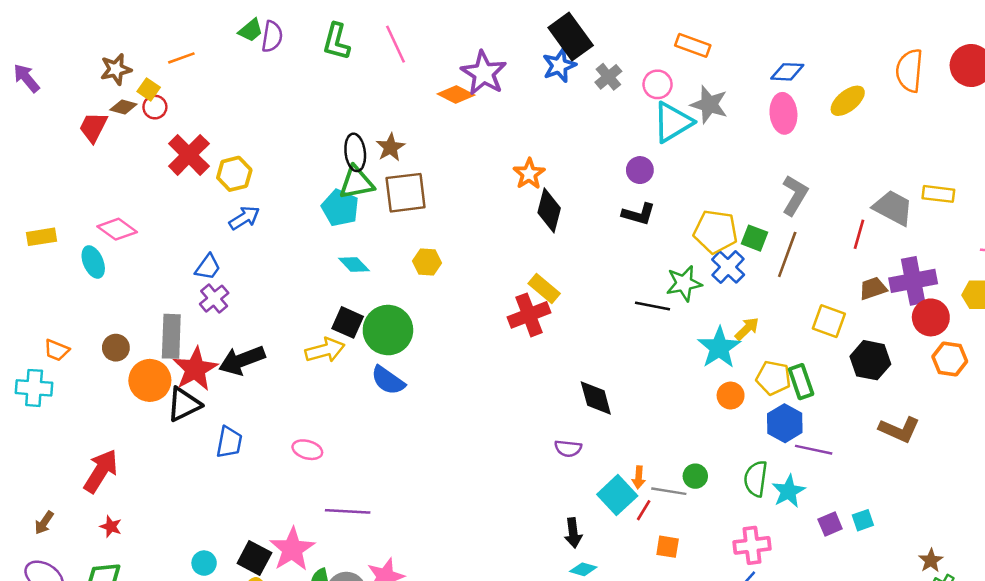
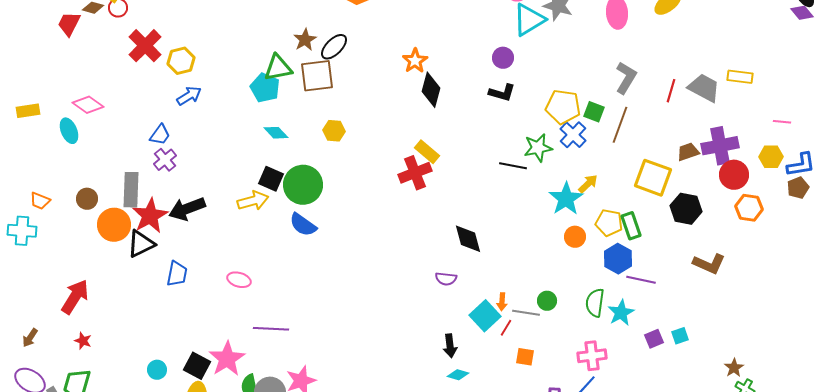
black ellipse: (355, 152) -> (334, 47), moved, turned 52
red line: (859, 234) -> (671, 91), moved
yellow square: (829, 321) -> (653, 178), size x1.4

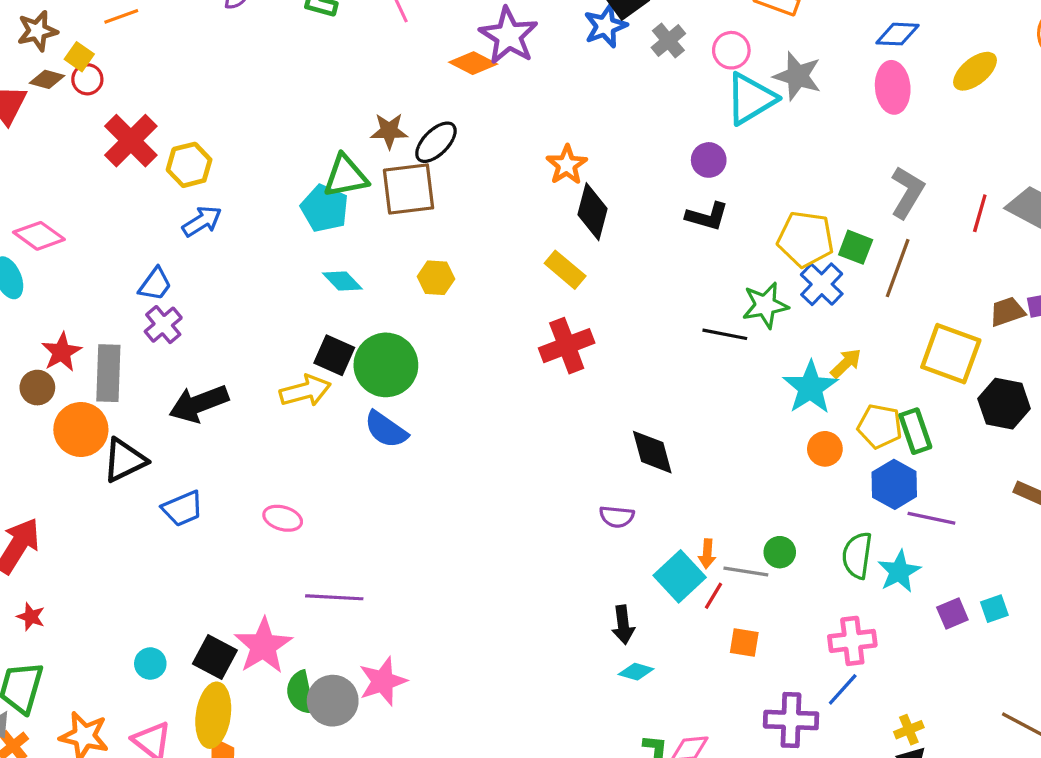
brown star: (305, 40) -> (389, 131), turned 30
yellow rectangle: (427, 152) -> (565, 270), moved
red star: (150, 216) -> (62, 352), moved, size x0.7
blue trapezoid: (177, 274) -> (183, 509), turned 56

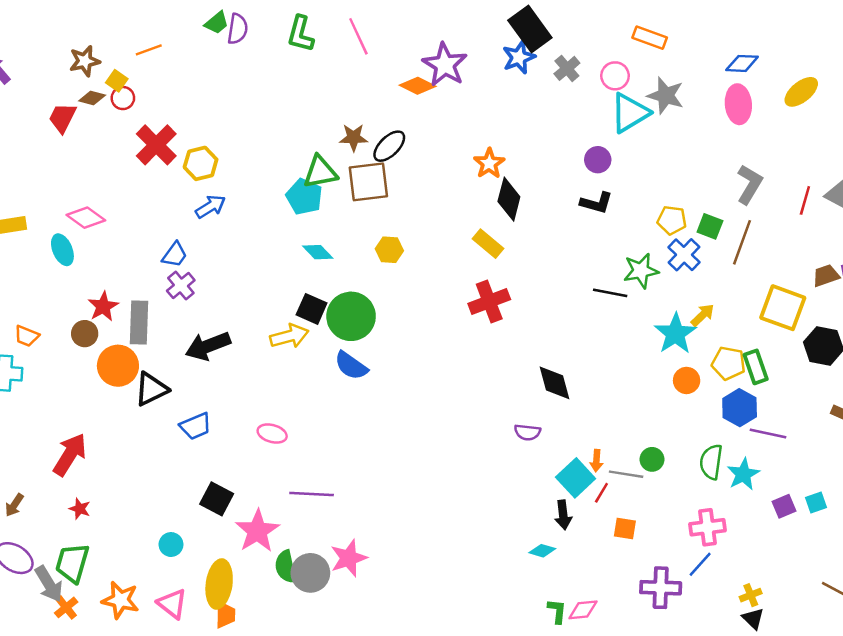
yellow pentagon: (806, 239) -> (672, 220), size x0.7
black arrow: (623, 625) -> (563, 515), moved
black square: (215, 657) -> (217, 499), moved

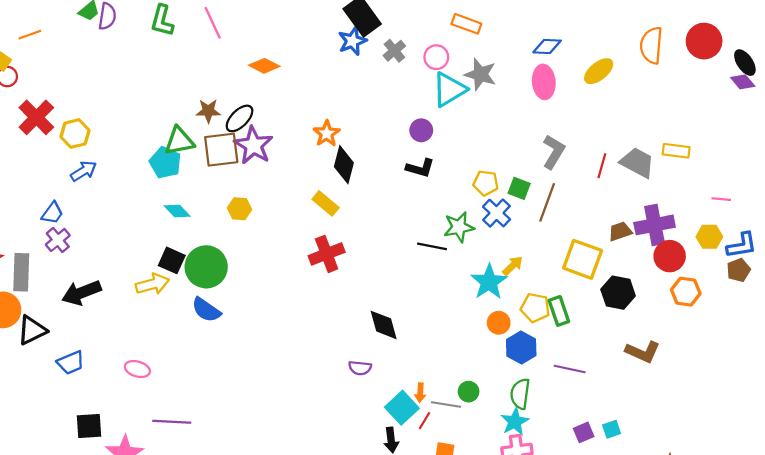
purple star: (445, 65) -> (253, 145), moved
blue hexagon: (740, 408) -> (521, 348), moved
cyan star: (743, 474) -> (515, 422), moved
black square: (217, 499) -> (89, 426), turned -32

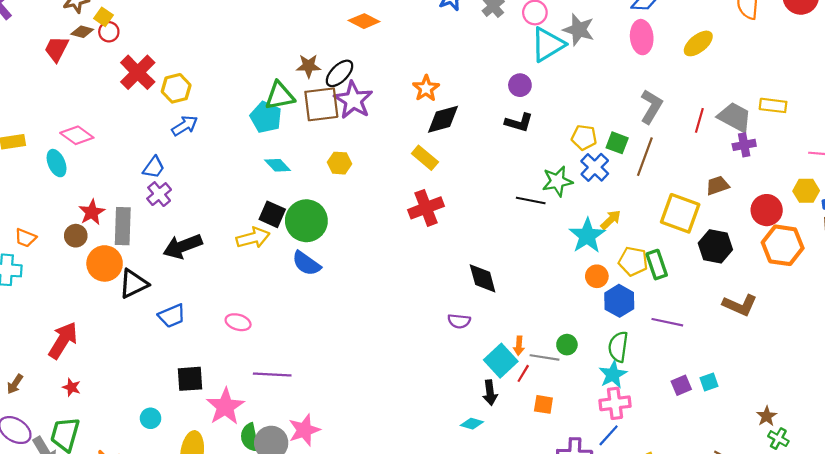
yellow ellipse: (599, 71) -> (698, 43), moved
black diamond: (344, 165) -> (443, 119), turned 60
purple cross: (655, 225) -> (744, 145), moved, size x0.6
orange hexagon: (686, 292) -> (783, 245), size x1.4

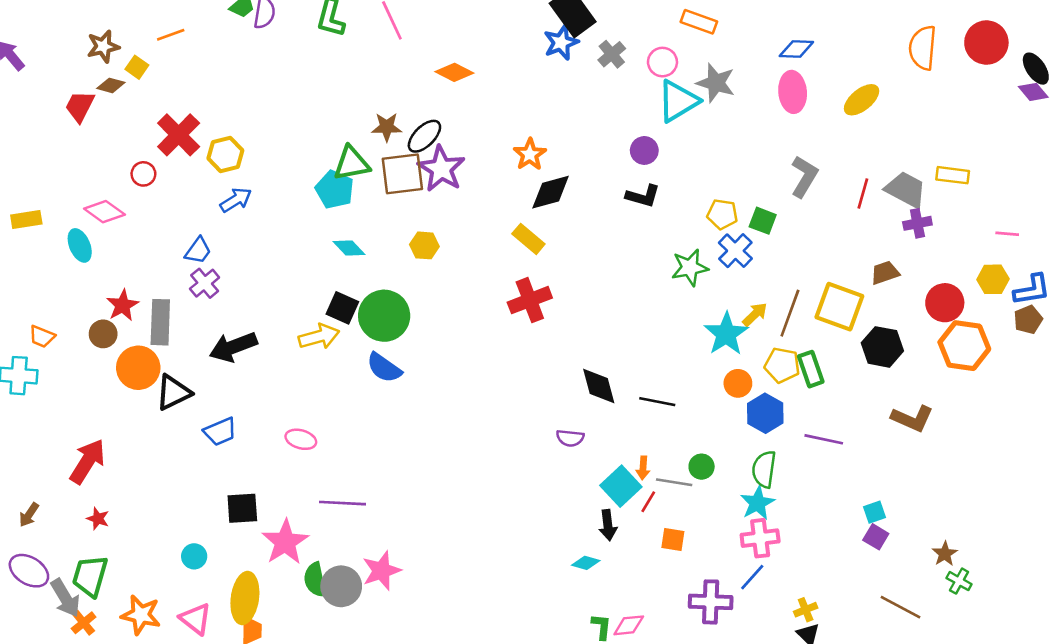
red circle: (109, 32) -> (143, 174), moved
brown line: (645, 157) -> (790, 313), moved
black line: (531, 200) -> (657, 402), moved
purple square: (681, 385) -> (876, 537), moved, turned -36

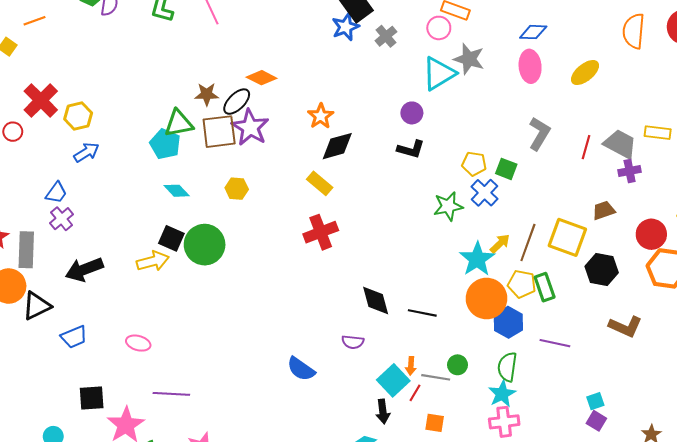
pink circle: (662, 62) -> (439, 28), moved
orange diamond: (454, 72) -> (262, 78), moved
blue semicircle: (384, 368) -> (301, 369), moved
orange circle: (738, 383) -> (487, 298), size x1.8

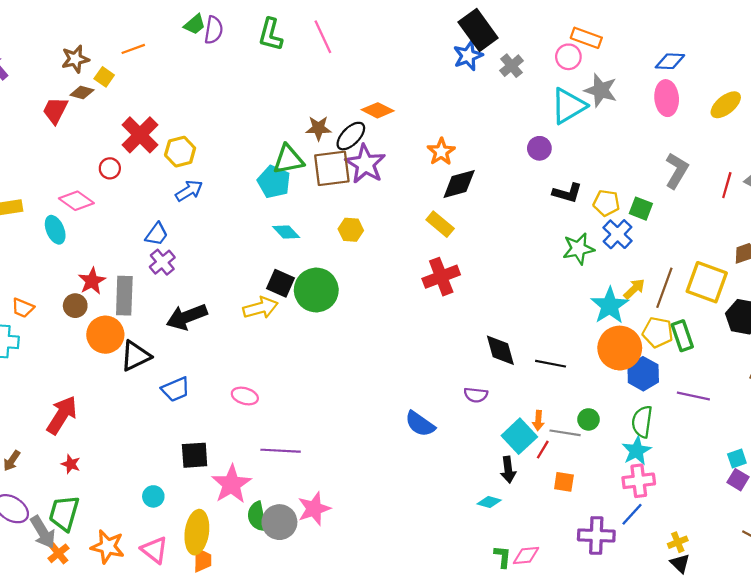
black L-shape: (411, 149) -> (567, 193), moved

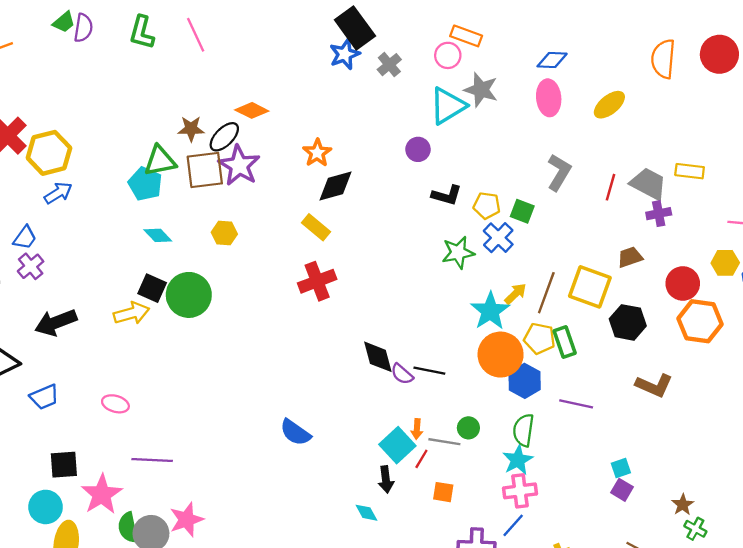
yellow hexagon: (180, 152) -> (49, 153), size x1.4
purple semicircle: (476, 395) -> (402, 374), moved, turned 35
cyan circle: (153, 496) -> (46, 507), moved, size x1.5
cyan diamond: (489, 502) -> (366, 513), turned 45

